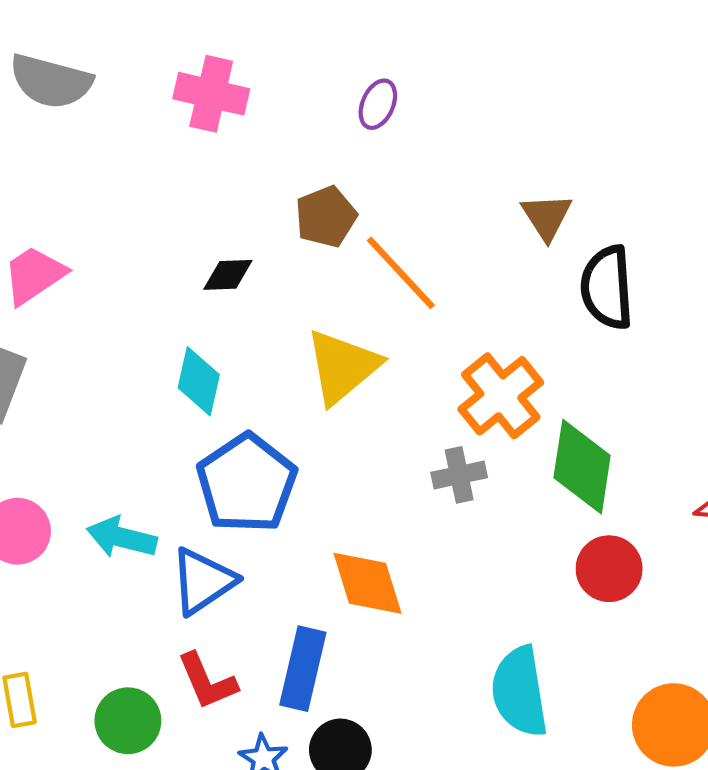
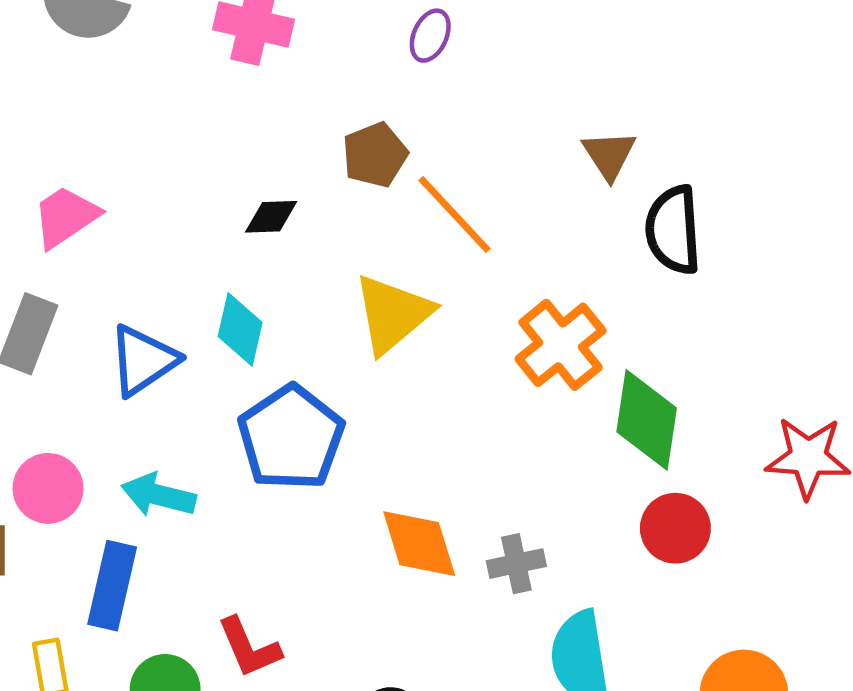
gray cross: (459, 475) -> (516, 564), moved
blue triangle: (203, 581) -> (143, 360), moved
blue rectangle: (303, 669) -> (112, 586), moved

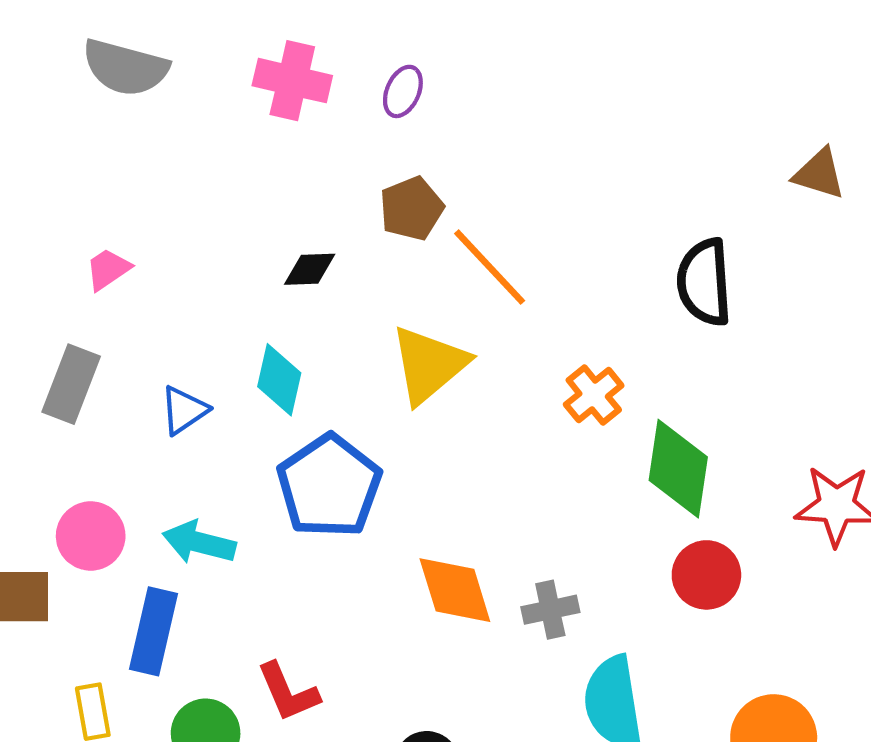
purple ellipse: (430, 36) -> (403, 91), moved
brown triangle: (609, 155) -> (819, 174), moved, turned -40
pink trapezoid: (66, 217) -> (108, 269), size x0.7
orange cross: (561, 345) -> (594, 395), size x0.7
blue triangle: (143, 360) -> (184, 410), size x0.7

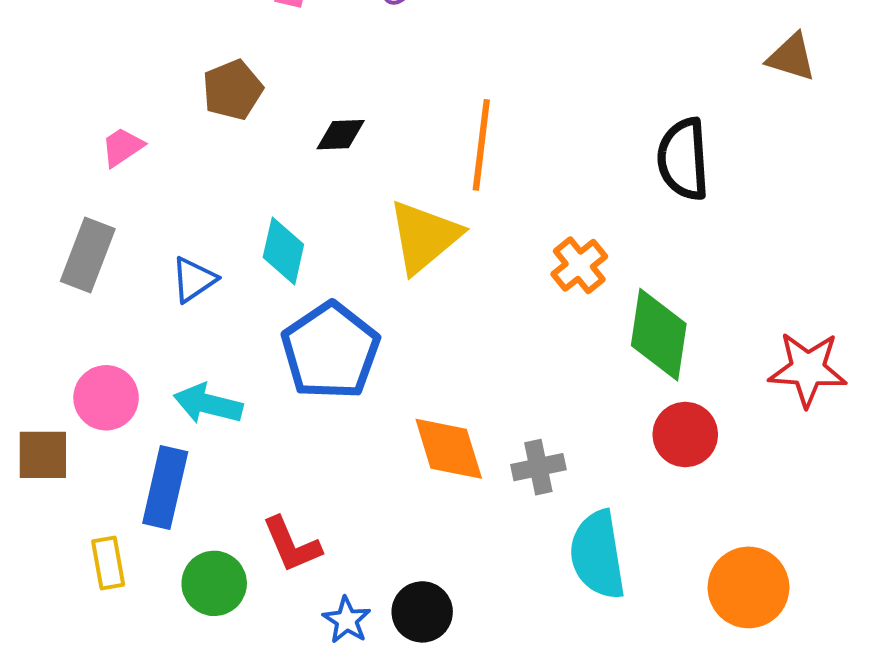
brown pentagon: (412, 209) -> (232, 90), moved
orange line: (490, 267) -> (481, 145), turned 50
black diamond: (310, 269) -> (341, 135), moved

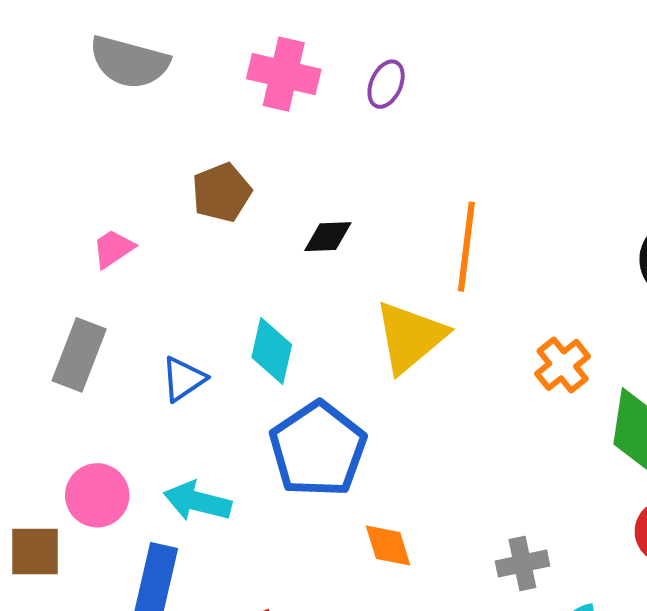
orange diamond: (449, 449) -> (388, 545), moved, size x0.7

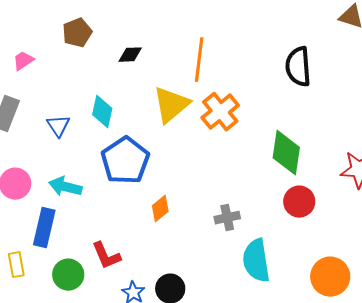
orange cross: (563, 365) -> (220, 112), moved, size x1.4
blue triangle: (183, 379) -> (58, 126), turned -30
orange diamond: (388, 545) -> (160, 209), turned 68

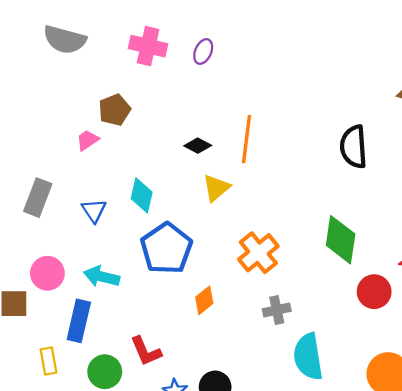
black diamond: (130, 55) -> (198, 146), moved, turned 30
pink trapezoid: (23, 61) -> (87, 140), moved
yellow triangle: (171, 105) -> (216, 188), size x0.7
orange cross: (220, 112) -> (258, 253), moved
red circle: (299, 202) -> (374, 292), moved

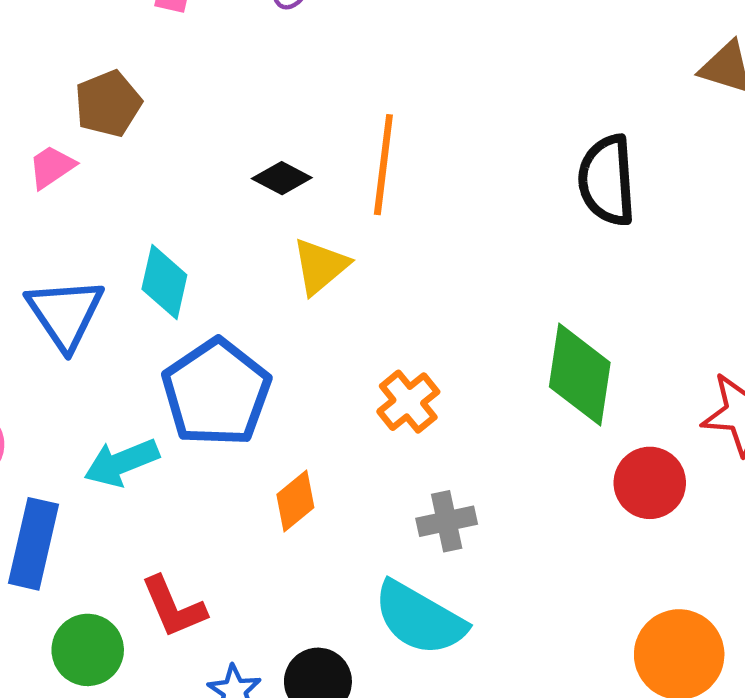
blue triangle: (94, 211) -> (65, 314), size x1.5
orange cross: (258, 253) -> (408, 402), size x0.7
cyan arrow: (102, 277) -> (122, 463), moved, turned -36
cyan semicircle: (308, 357) -> (420, 618), moved, turned -51

